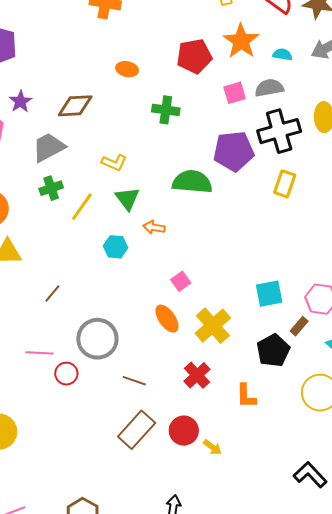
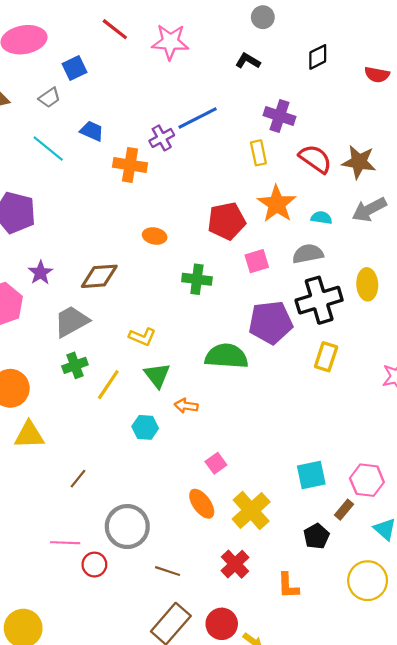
pink square: (235, 93) -> (257, 261), moved
black pentagon: (273, 350) -> (316, 536), size x0.7

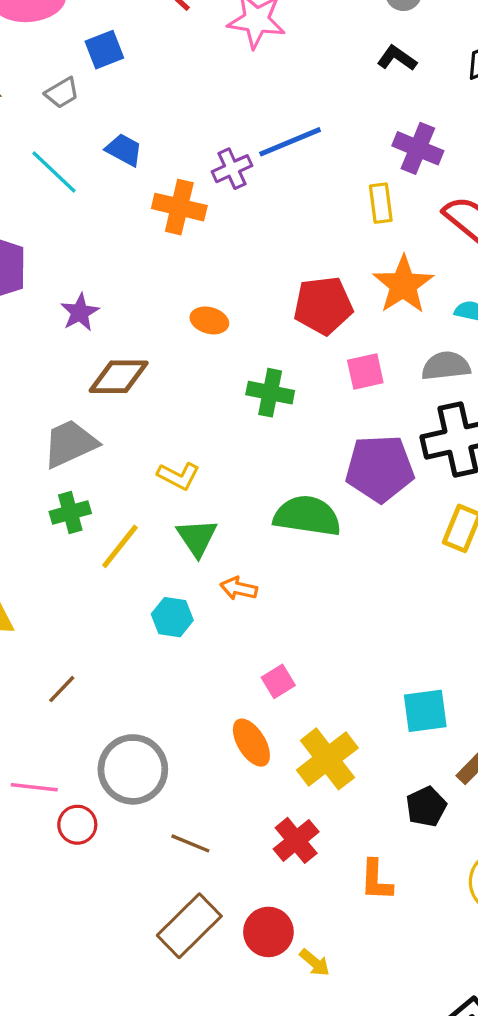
black L-shape: (248, 61) -> (397, 58), moved
purple star: (40, 273) -> (80, 312), moved

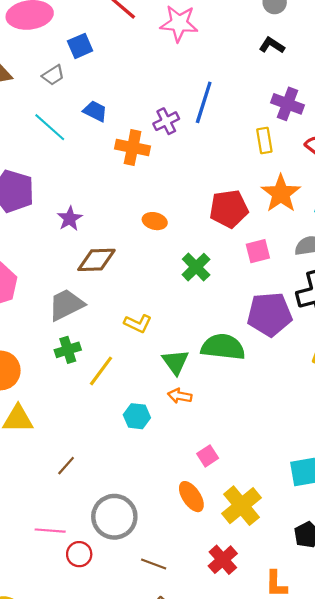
blue line: (290, 142) -> (204, 102), turned -48
green cross: (270, 393) -> (196, 267), turned 36
green triangle: (197, 537) -> (175, 362), moved

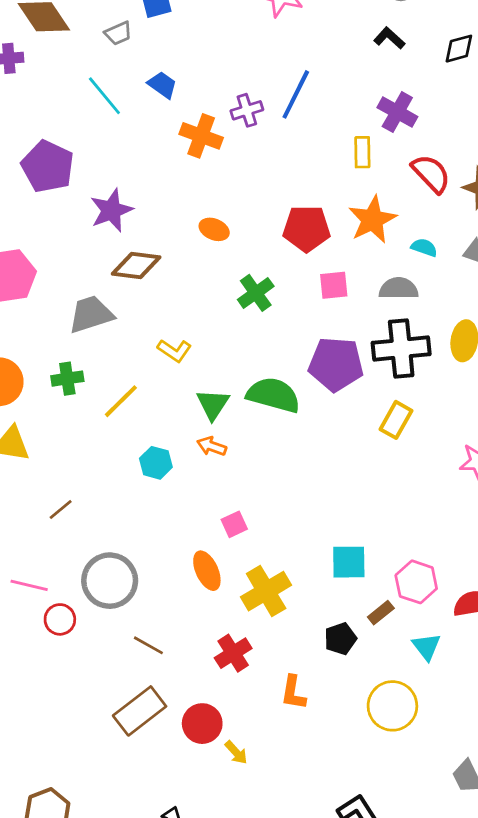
purple star: (70, 219) -> (111, 210), size x1.4
green cross: (68, 350) -> (67, 379), moved

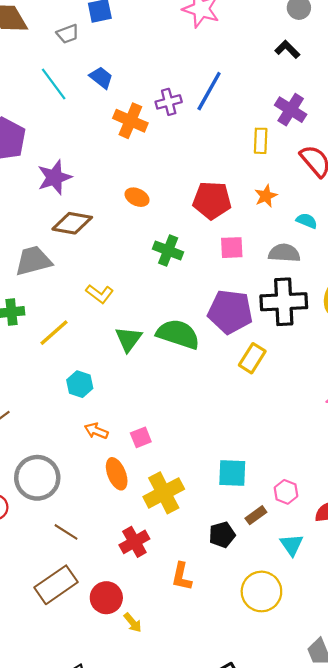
orange star: (372, 220) -> (266, 196), size x0.6
green cross: (256, 293) -> (168, 250), turned -36
yellow rectangle: (396, 420) -> (252, 358), moved
orange arrow: (212, 446) -> (96, 431), moved
pink hexagon: (416, 582) -> (286, 492), size x0.7

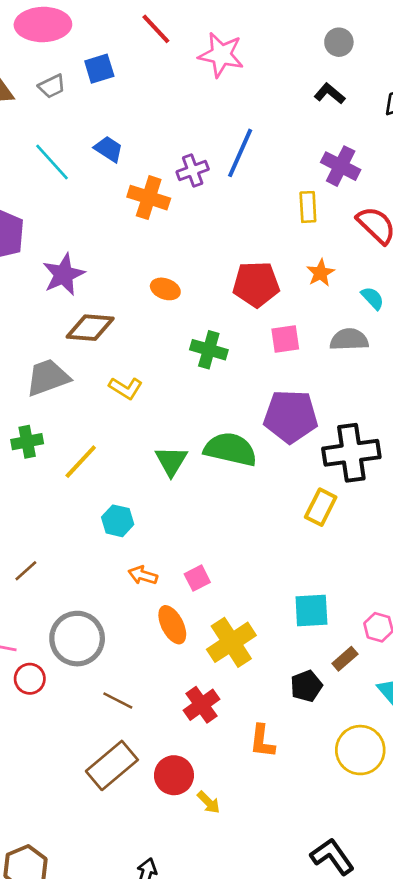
gray trapezoid: (68, 34) -> (52, 86), moved
cyan semicircle: (307, 221) -> (373, 298), turned 30
yellow L-shape: (100, 294) -> (126, 388), moved
black cross: (284, 302) -> (351, 453), moved
yellow rectangle: (252, 358) -> (321, 507), moved

